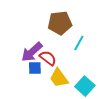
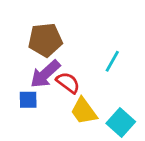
brown pentagon: (60, 23) -> (45, 40), moved
blue square: (35, 68) -> (28, 100), moved

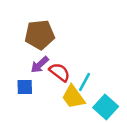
cyan line: (112, 61) -> (85, 82), moved
purple arrow: (45, 74) -> (40, 65), size x0.7

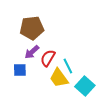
red semicircle: (60, 72) -> (48, 58), turned -96
cyan line: (85, 82) -> (68, 66), turned -56

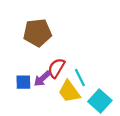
purple arrow: (32, 52) -> (42, 79), moved

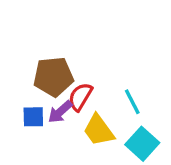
brown pentagon: (37, 33) -> (53, 77), moved
cyan line: (80, 77) -> (132, 102), moved

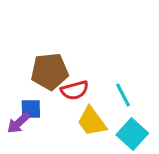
red semicircle: (80, 97) -> (75, 90), turned -136
purple arrow: (60, 112) -> (18, 123), moved

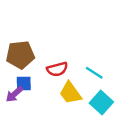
brown pentagon: (50, 72) -> (20, 55), moved
cyan line: (123, 95) -> (94, 73), turned -30

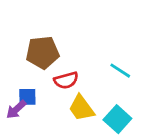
brown pentagon: (20, 55) -> (43, 53), moved
cyan line: (94, 73) -> (120, 71), moved

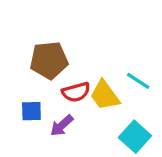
yellow trapezoid: (81, 108) -> (105, 95), moved
purple arrow: (16, 109) -> (62, 125), moved

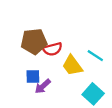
red semicircle: (76, 92) -> (53, 49), moved
blue square: (31, 111) -> (33, 76), moved

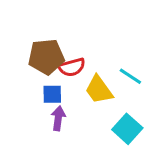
blue square: (33, 76) -> (52, 94), moved
purple arrow: (43, 86) -> (58, 118), turned 140

